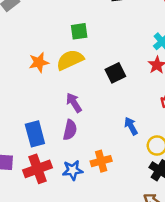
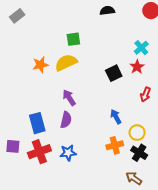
black square: (115, 73) -> (114, 73), moved
orange cross: (101, 161) -> (115, 145), moved

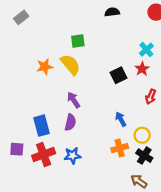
yellow semicircle: (66, 63) -> (70, 65), turned 75

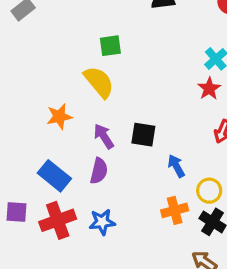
orange star: (45, 67) -> (59, 117), moved
black square: (119, 75) -> (143, 135), moved, turned 35
blue rectangle: (41, 126) -> (54, 176), turned -36

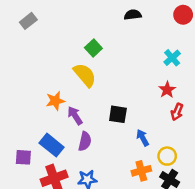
green square: (110, 46) -> (93, 48), turned -35
red star: (209, 89) -> (167, 90), moved
purple arrow: (104, 136) -> (75, 116), moved
purple square: (17, 212) -> (23, 157), moved

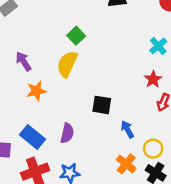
yellow semicircle: (85, 75) -> (67, 64), turned -115
purple arrow: (75, 116) -> (24, 61), moved
orange cross: (141, 171) -> (126, 164), turned -36

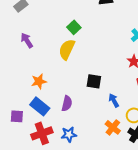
purple arrow: (24, 61) -> (27, 40), moved
orange star: (36, 91) -> (39, 81), moved

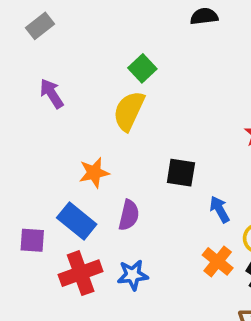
orange star: (39, 81) -> (94, 173), moved

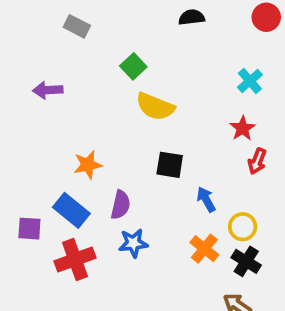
gray rectangle: (40, 26) -> (77, 26), moved, turned 65
purple arrow: (52, 94) -> (48, 90), turned -60
yellow semicircle: (129, 111) -> (155, 107), moved, turned -93
blue star: (133, 275) -> (133, 243), moved

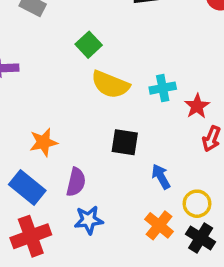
cyan cross: (250, 81) -> (163, 88), moved, turned 30

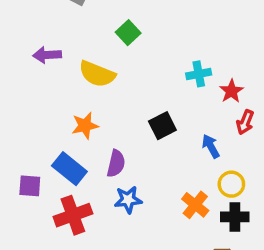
yellow semicircle: (110, 84) -> (97, 74), moved
black square: (125, 142) -> (162, 126), turned -36
blue arrow: (161, 177) -> (211, 146), moved
black cross: (201, 238) -> (235, 217), turned -32

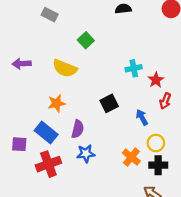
purple arrow: (47, 55) -> (22, 64), moved

